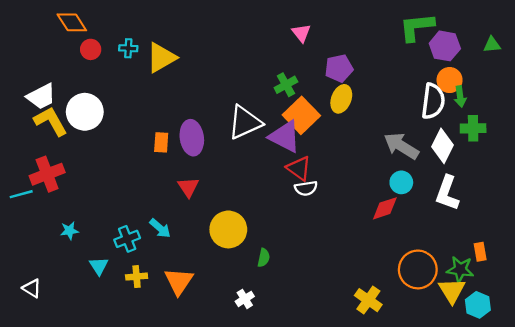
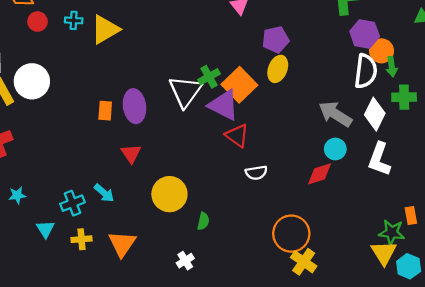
purple hexagon: (445, 46) -> (365, 34), moved
green cross: (286, 85) -> (209, 77), moved
white triangle: (245, 122) -> (185, 91), turned -30
white semicircle: (306, 188) -> (256, 173), moved
orange circle: (418, 269) -> (291, 234), moved

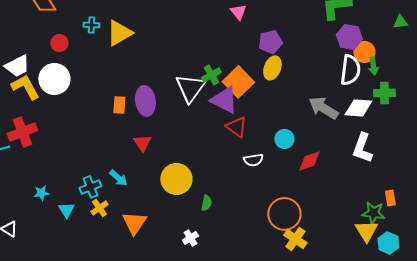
red circle: (38, 22) -> (59, 43), moved
white diamond: (375, 114) -> (358, 108), turned 68
cyan circle: (335, 149) -> (284, 139), moved
cyan star: (17, 195) -> (41, 193), moved
yellow cross: (81, 239) -> (99, 208), moved, turned -30

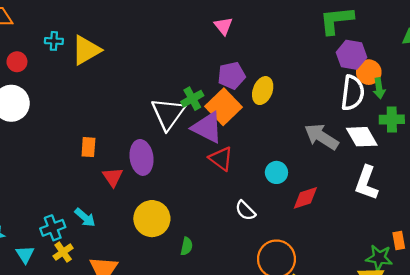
purple pentagon: (270, 42) -> (231, 76), moved
purple ellipse: (145, 101) -> (142, 157), moved
orange rectangle: (119, 105) -> (88, 147), moved
white diamond: (358, 108) -> (362, 137), turned 56
white semicircle: (253, 160) -> (245, 211), moved, turned 54

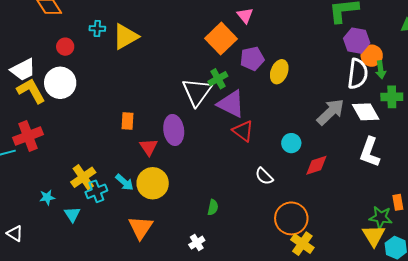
orange square: (223, 107) -> (221, 39), moved
gray arrow: (321, 137) -> (330, 112), turned 104
yellow circle: (152, 219) -> (153, 183), moved
yellow cross: (63, 252) -> (83, 177), moved, size x1.4

